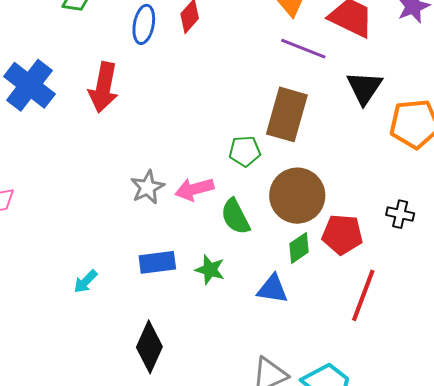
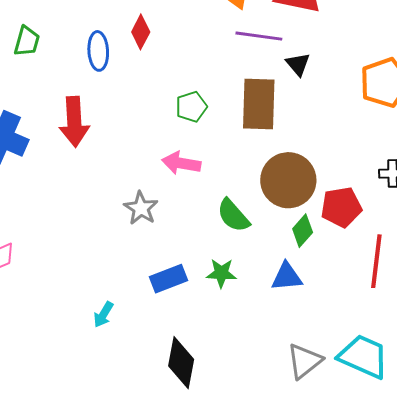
black triangle: (364, 88) -> (298, 64), moved, size x0.7
green pentagon: (245, 151) -> (191, 107), moved
pink arrow: (194, 189) -> (181, 163), moved, turned 39

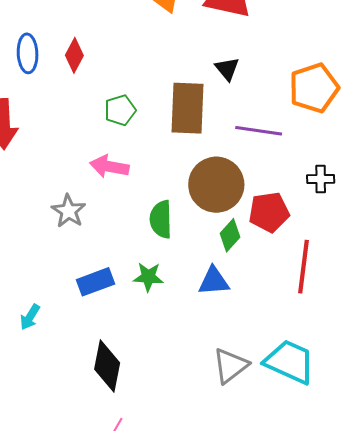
red diamond: (141, 32) -> (74, 55), moved
purple line: (259, 36) -> (259, 131), moved
green semicircle: (233, 215) -> (161, 219), turned 39

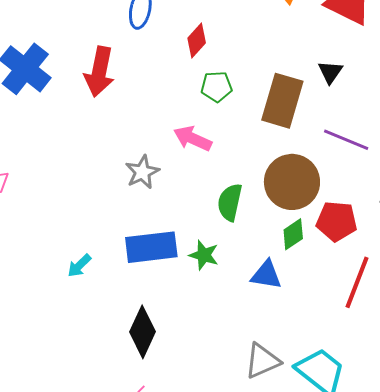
red diamond: (74, 55) -> (197, 41), moved
blue rectangle: (95, 282) -> (151, 247), size x1.4

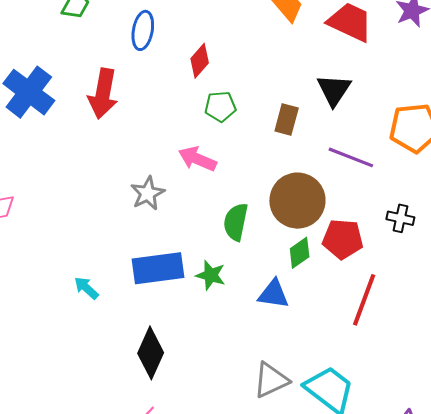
black triangle: (330, 72) -> (334, 90), size x1.4
brown rectangle: (282, 101) -> (287, 119), size x0.6
cyan arrow: (79, 266) -> (86, 288), turned 88

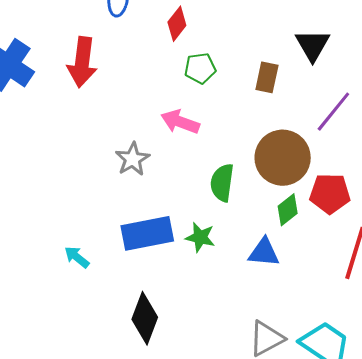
purple line: (351, 157) -> (333, 112), turned -69

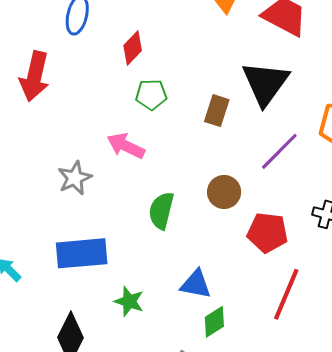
black triangle: (313, 45) -> (265, 83), size x1.4
brown circle: (283, 158) -> (224, 192), size x0.6
green diamond: (288, 210) -> (214, 322), moved
green star: (200, 237) -> (129, 301), moved

